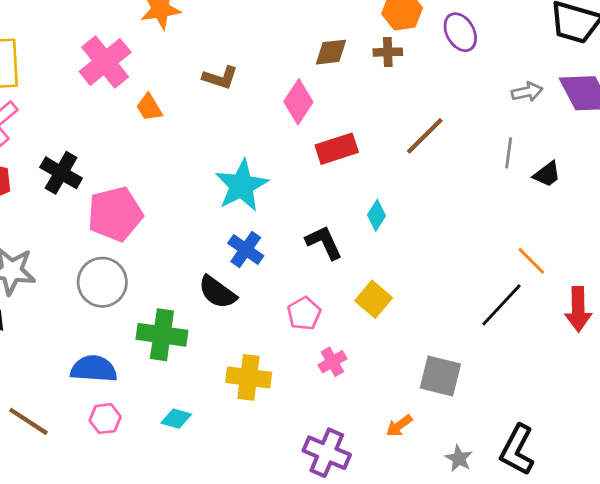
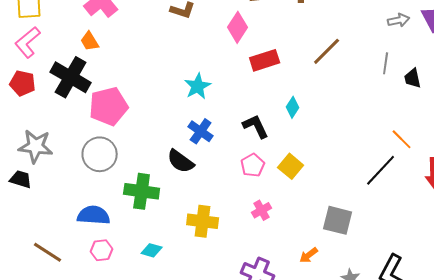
orange trapezoid: (149, 107) -> (90, 41), moved
black cross: (61, 173) -> (71, 77), size x1.4
black trapezoid: (547, 174) -> (413, 78), turned 115
cyan star: (242, 186) -> (198, 86), size x0.7
pink pentagon: (304, 313) -> (253, 165), moved

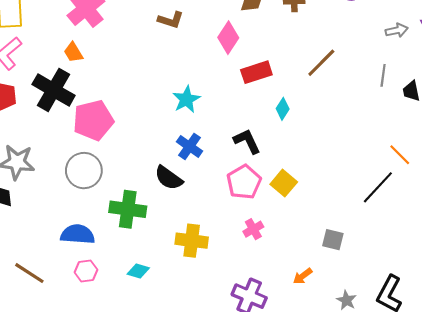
cyan diamond: (293, 107) -> (283, 109), moved
pink pentagon: (253, 165) -> (244, 182), size x1.4
gray square: (338, 220) -> (333, 240), size x0.7

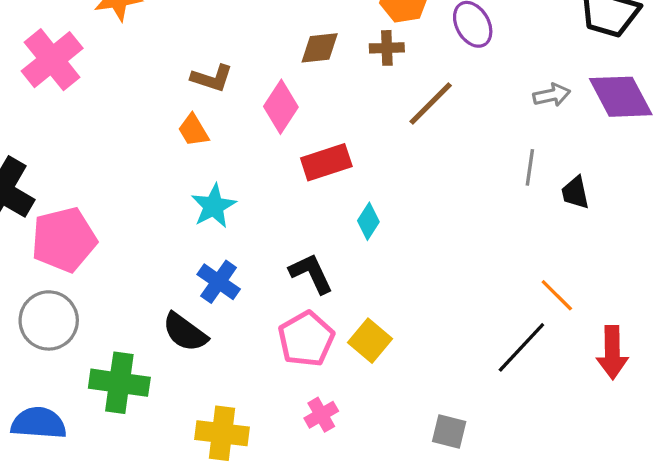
brown L-shape: (171, 20) -> (212, 78), moved
orange trapezoid: (73, 52) -> (193, 130), moved
brown line: (321, 63) -> (431, 103), moved

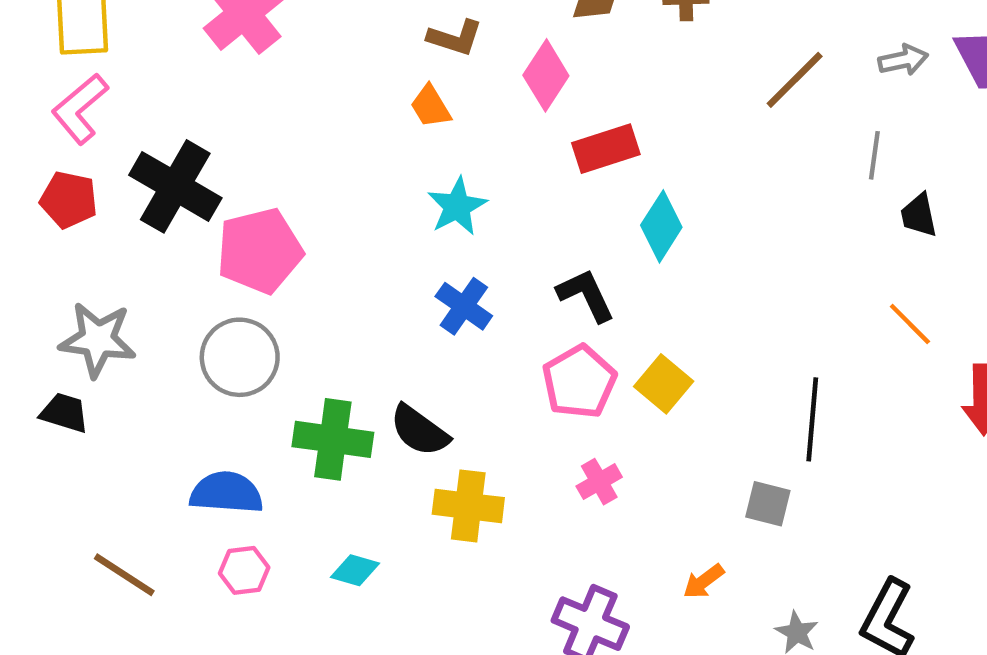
brown line: (431, 103) -> (795, 80), moved
black trapezoid: (575, 193) -> (919, 215), moved
cyan diamond: (368, 221) -> (661, 226), size x1.4
black semicircle: (185, 332) -> (419, 431), moved
black line: (521, 347) -> (812, 419), moved, turned -38

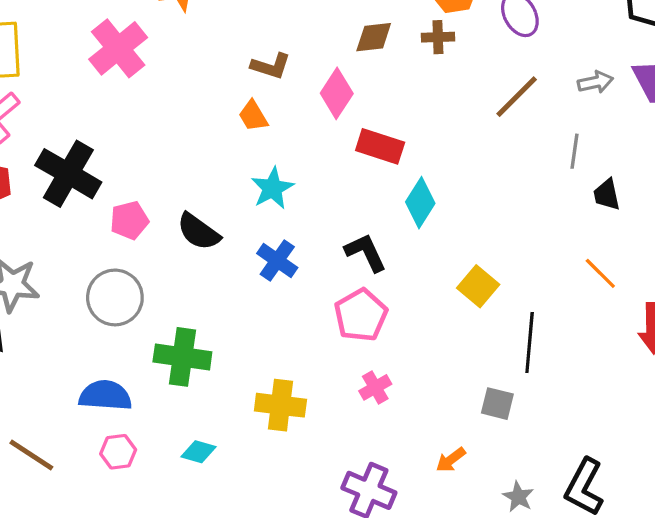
red rectangle: (606, 149) -> (380, 146), turned 36
pink pentagon: (260, 251) -> (129, 220), size x0.6
yellow square: (664, 384) -> (478, 286), moved
black semicircle: (419, 431) -> (198, 232), moved

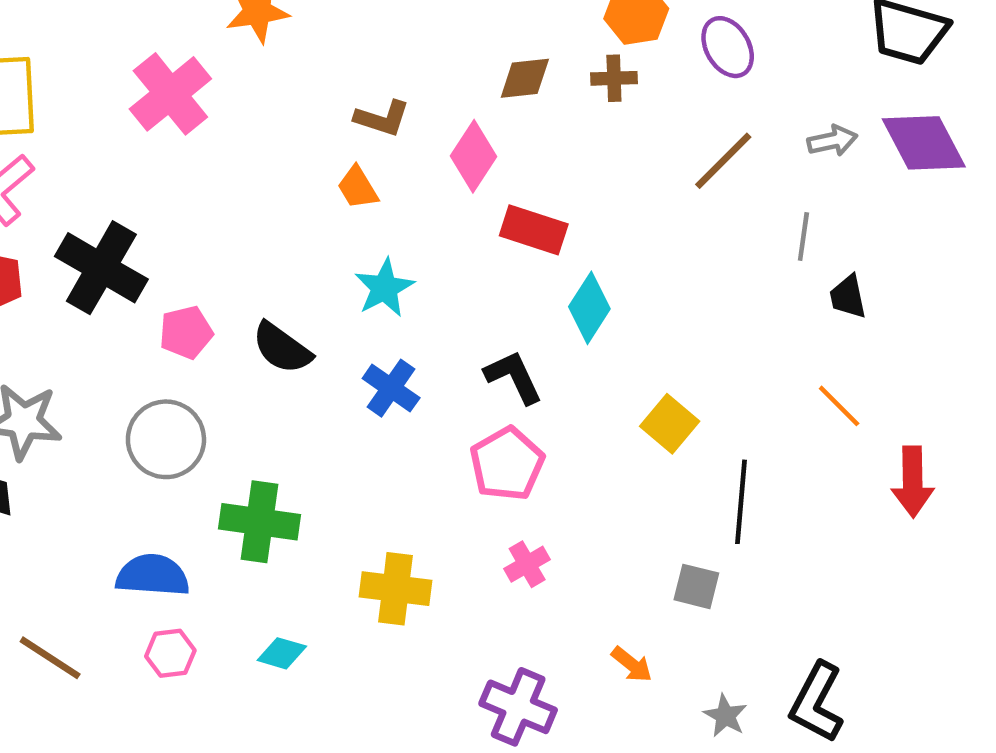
orange arrow: (451, 460) -> (632, 664), turned -104

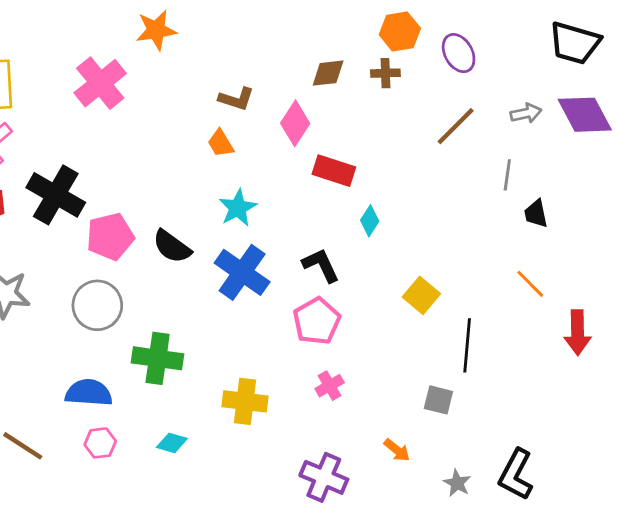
cyan diamond: (589, 308) -> (370, 221), size x0.7
pink pentagon: (186, 332) -> (110, 237), size x1.4
blue cross: (391, 388) -> (242, 272), size x1.5

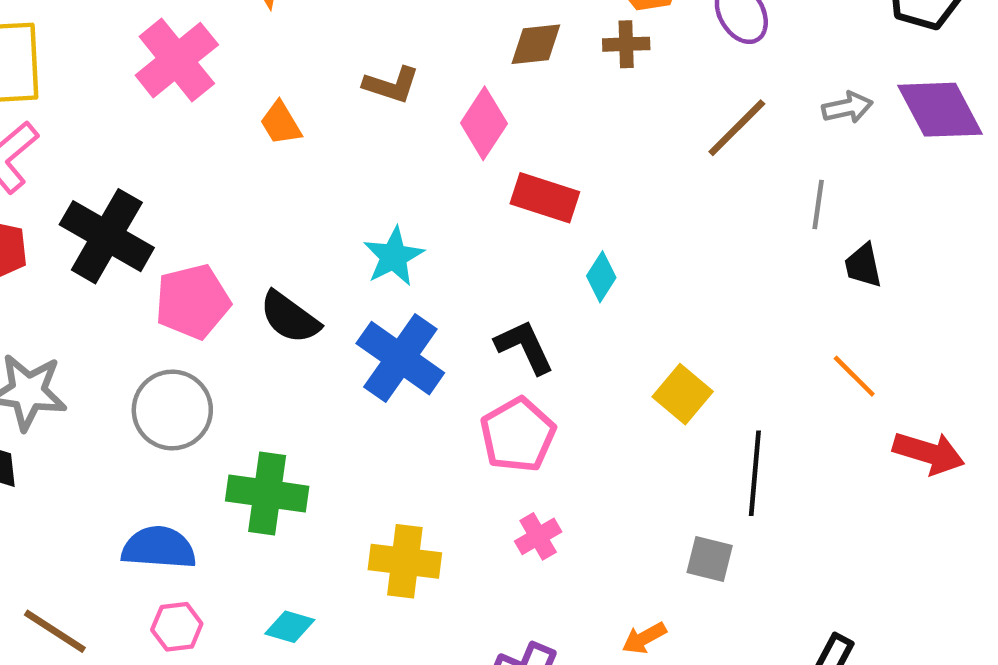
orange trapezoid: (221, 143) -> (281, 123), moved
red arrow: (578, 333) -> (929, 453), turned -72
orange arrow: (397, 450) -> (644, 638), turned 112

